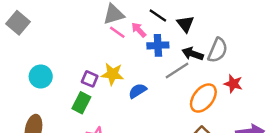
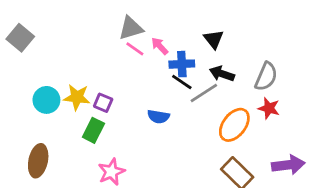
black line: (158, 15) -> (182, 82), moved
gray semicircle: (218, 50) -> (266, 76), moved
yellow star: (112, 74) -> (77, 97), moved
blue semicircle: (138, 91) -> (158, 117), turned -138

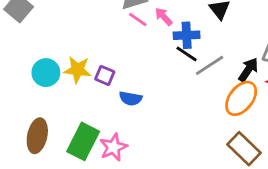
black arrow: (222, 74) -> (248, 70), moved, turned 105
blue semicircle: (158, 117) -> (131, 98), moved
green rectangle: (93, 130) -> (83, 141), moved, size x1.4

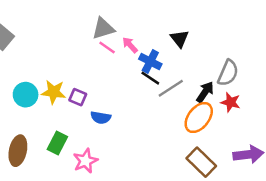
blue cross: (187, 35) -> (150, 62), turned 30
green rectangle: (83, 141) -> (57, 143), moved, size x0.7

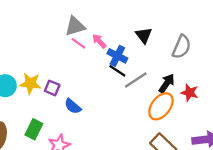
gray semicircle: (228, 73) -> (182, 47), moved
blue semicircle: (101, 118) -> (73, 106), turned 30

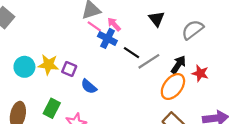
gray semicircle: (182, 47) -> (193, 30), turned -150
blue cross: (117, 56) -> (107, 38), moved

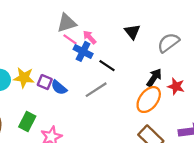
gray line: (149, 61) -> (96, 90), moved
blue semicircle: (89, 86) -> (59, 88), moved

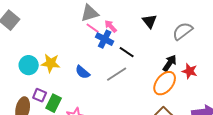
purple square: (45, 82) -> (40, 95), moved

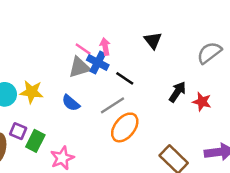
gray triangle: (90, 13) -> (79, 67), moved
pink arrow: (111, 26) -> (105, 47), turned 32
gray semicircle: (183, 31) -> (209, 53), moved
orange ellipse: (165, 83) -> (125, 127), moved

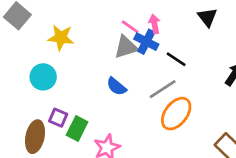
yellow star: (32, 92) -> (61, 38), moved

